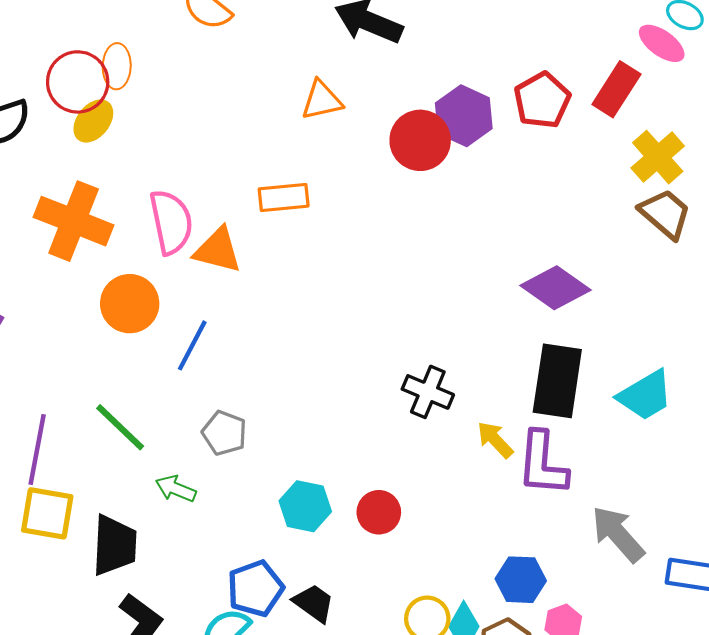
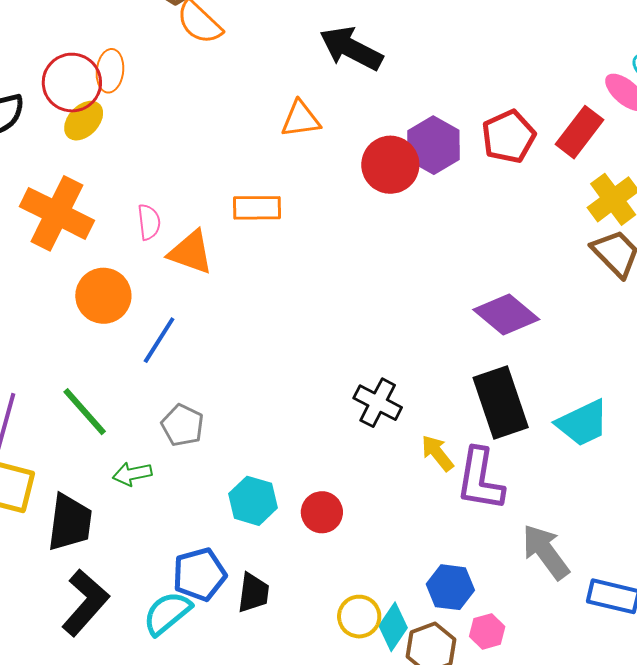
pink semicircle: (171, 222) -> (149, 222), size x0.6
black rectangle: (557, 381) -> (501, 403), turned -32
green arrow: (176, 489) -> (132, 474), turned -39
black trapezoid: (314, 603) -> (253, 593), turned 57

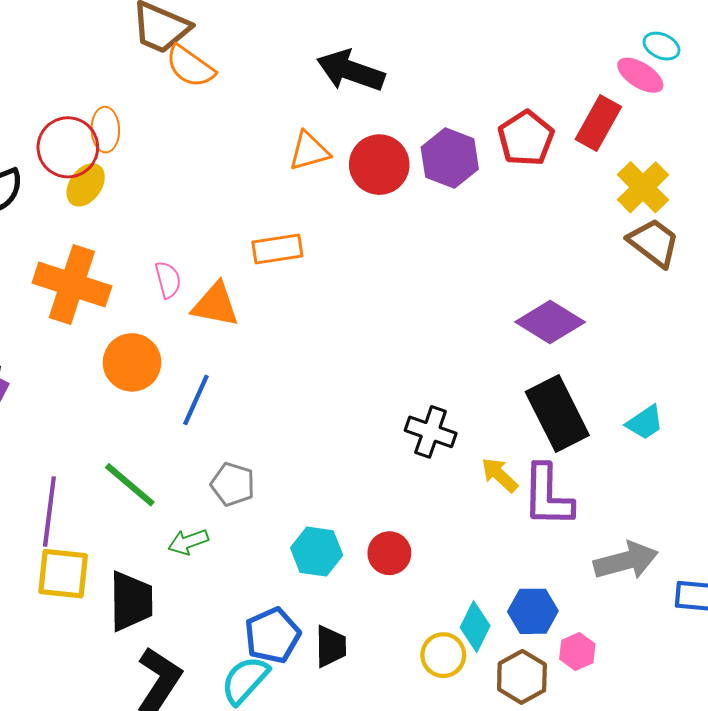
red circle: (390, 165) -> (379, 165), moved
cyan trapezoid: (583, 423) -> (645, 423), size x0.7
gray arrow: (546, 552) -> (626, 561), turned 120
cyan diamond: (393, 627) -> (475, 627), moved

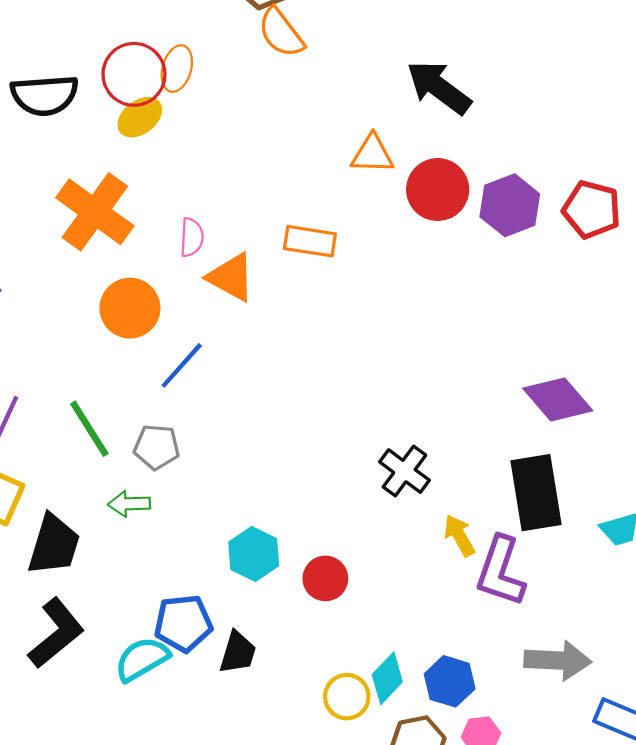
red pentagon: (526, 138) -> (592, 210), turned 30
gray pentagon: (233, 484) -> (157, 447), moved, turned -30

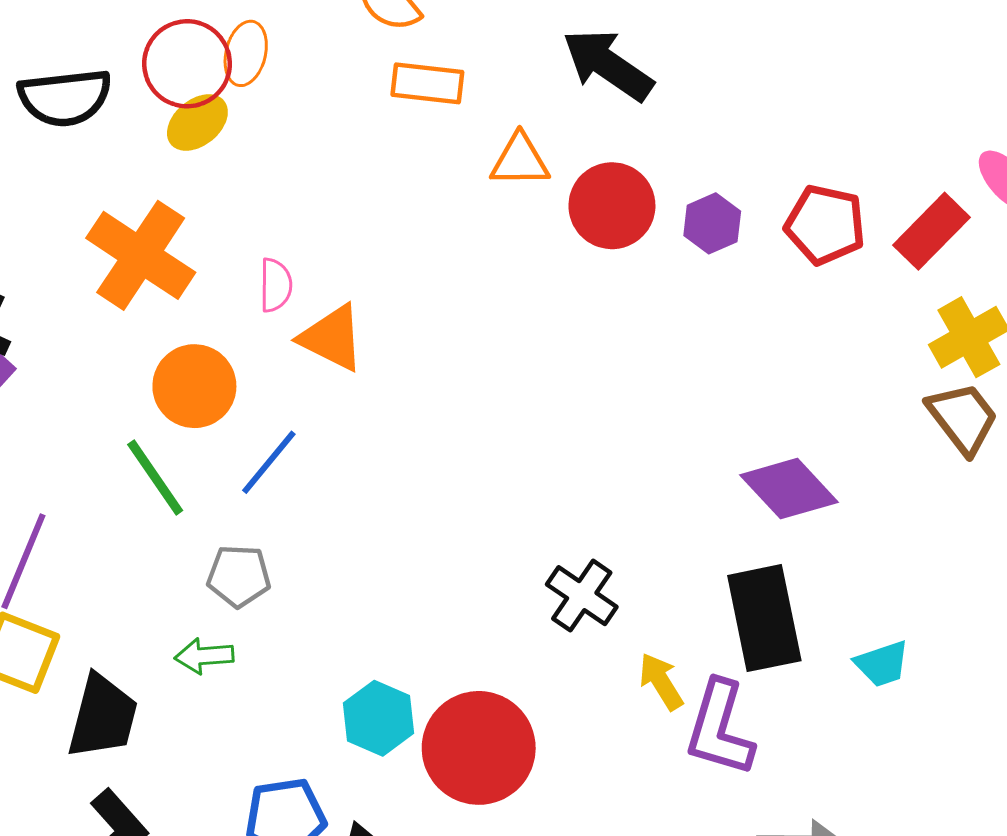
purple hexagon: (510, 205) -> (712, 223), size x0.7
orange rectangle: (310, 241) -> (427, 83), moved
green line: (89, 429) -> (155, 478), moved
red circle: (325, 578) -> (479, 748), size x1.8

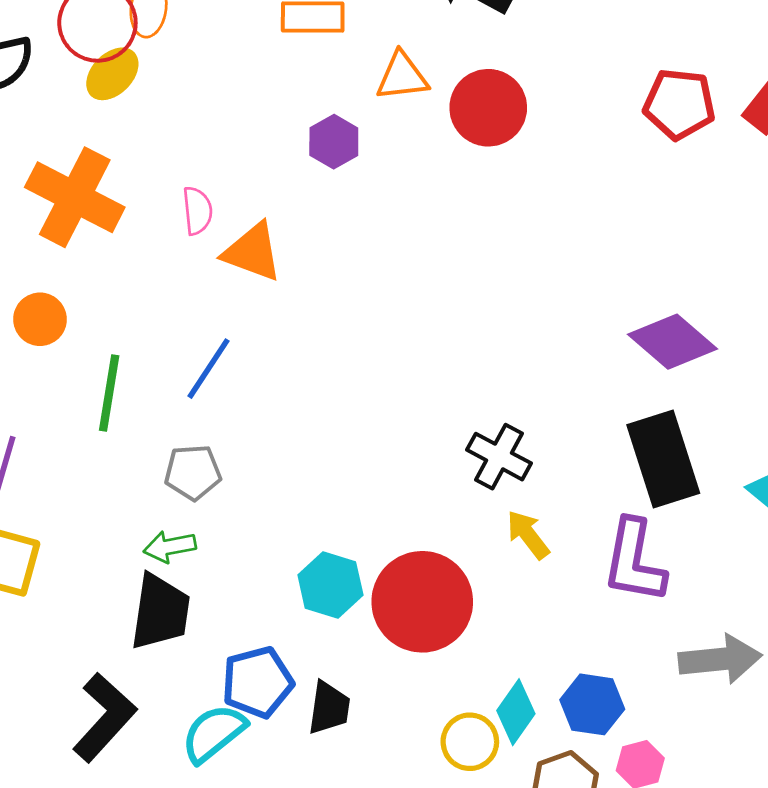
purple hexagon: (712, 223) -> (334, 142), moved
orange circle: (194, 386) -> (40, 319), moved, size x0.7
green line: (155, 478) -> (109, 393), turned 50
yellow arrow: (661, 681) -> (528, 535), moved
black trapezoid: (103, 717) -> (160, 612), moved

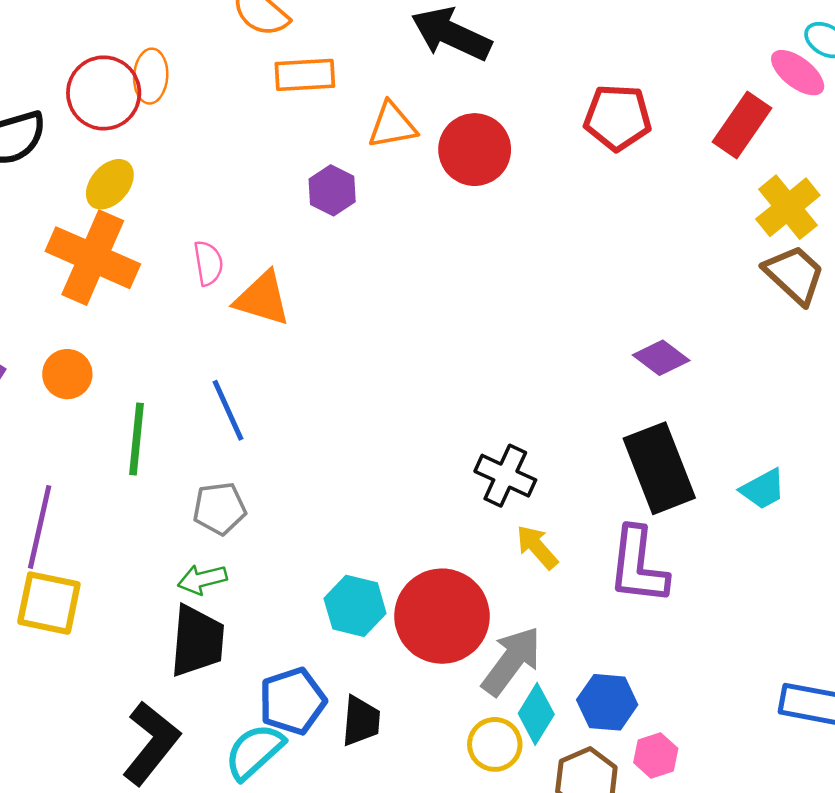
yellow ellipse: (112, 74) -> (110, 184), moved
red pentagon: (679, 104) -> (618, 117), moved
purple diamond: (673, 342) -> (661, 358), size x0.7
blue line: (209, 369) -> (228, 410), turned -54
gray arrow: (720, 659) -> (511, 661), moved, turned -44

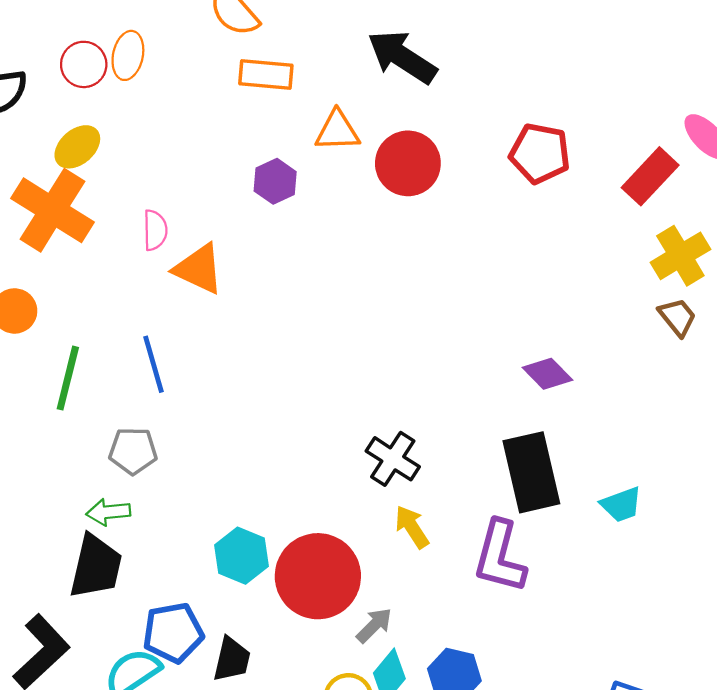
red circle: (104, 93) -> (84, 64), size x0.7
brown trapezoid: (794, 275) -> (677, 317), size x0.7
gray arrow: (511, 661) -> (374, 625), size x0.6

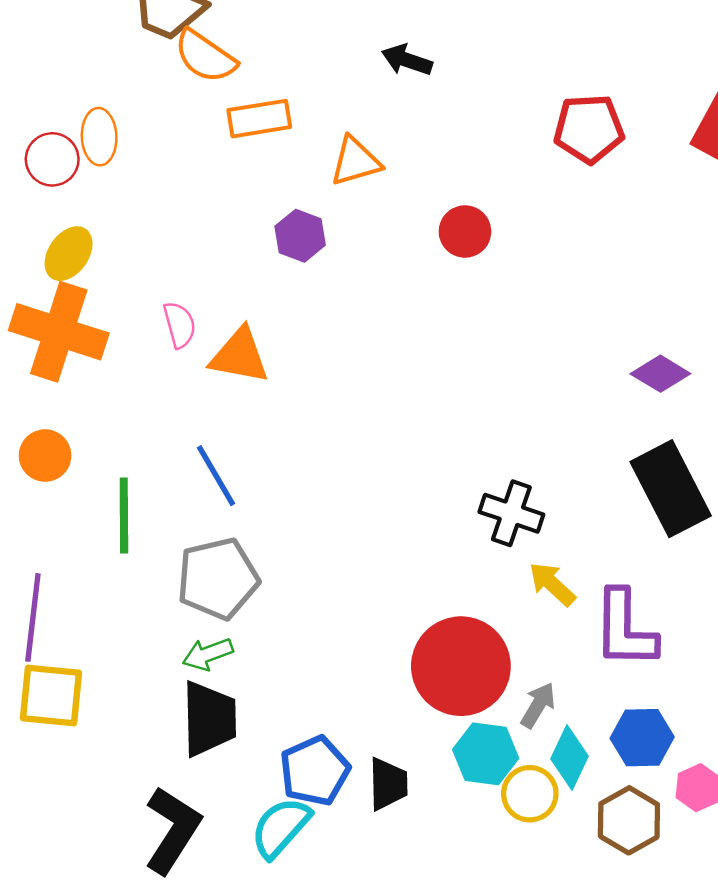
black arrow: (402, 57) -> (407, 60), size x0.6
red circle: (408, 163) -> (465, 231), moved, size x0.7
gray pentagon: (133, 451) -> (218, 579), size x1.5
cyan hexagon: (241, 556) -> (486, 754), moved
purple L-shape: (500, 557) -> (625, 629), moved

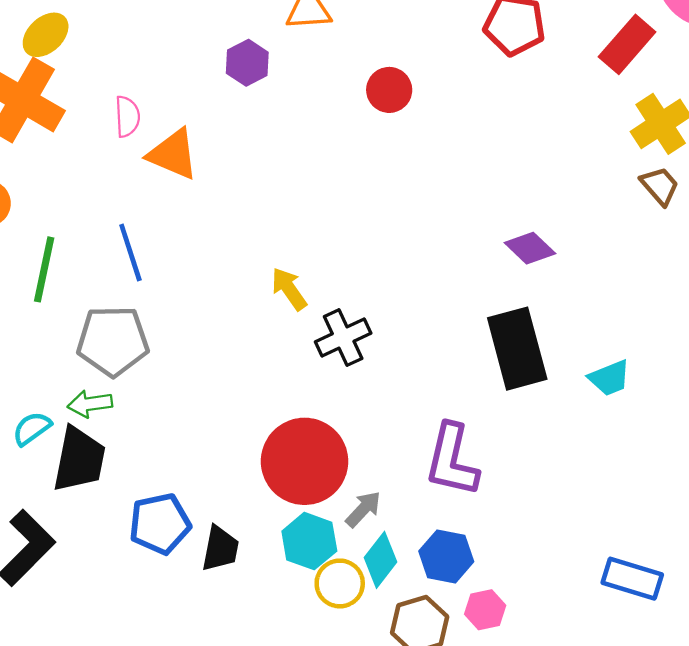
black cross: (511, 513) -> (343, 338), moved, turned 34
yellow arrow: (552, 584) -> (289, 289), moved
cyan semicircle: (281, 827) -> (32, 428), moved, size x0.7

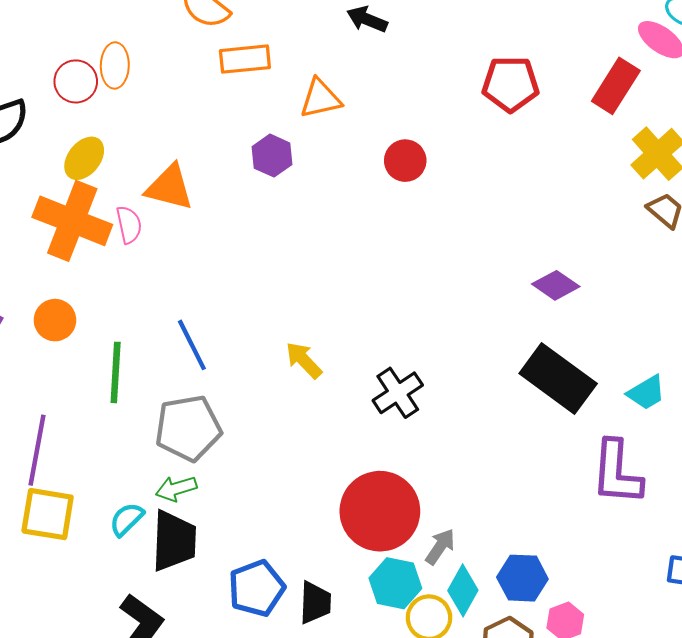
pink semicircle: (127, 116) -> (129, 225), moved
orange triangle: (173, 154) -> (169, 187), moved
yellow arrow: (289, 289) -> (304, 360), moved
black rectangle: (517, 349) -> (558, 379), turned -30
purple L-shape: (452, 460) -> (617, 473), moved

